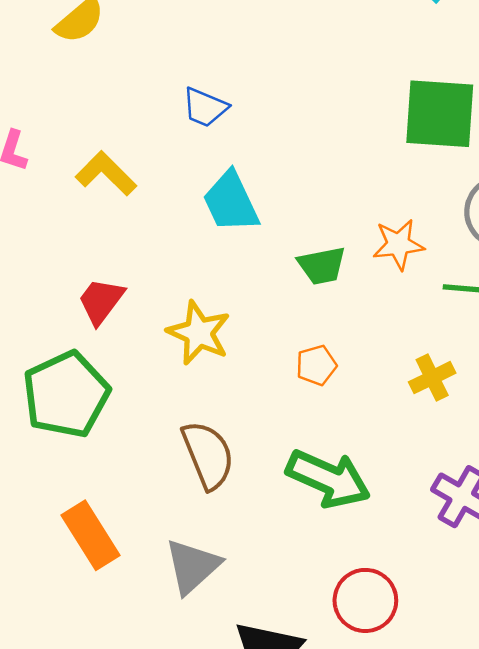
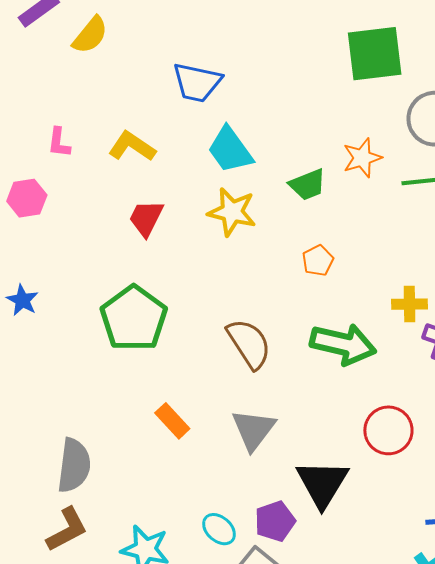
blue trapezoid: (205, 107) -> (197, 82), size x1.4
red trapezoid: (101, 301) -> (146, 218), moved
yellow star: (199, 333) -> (232, 212), moved
yellow cross: (432, 378) -> (409, 304), moved, turned 36
orange rectangle: (91, 535) -> (172, 421), size x0.7

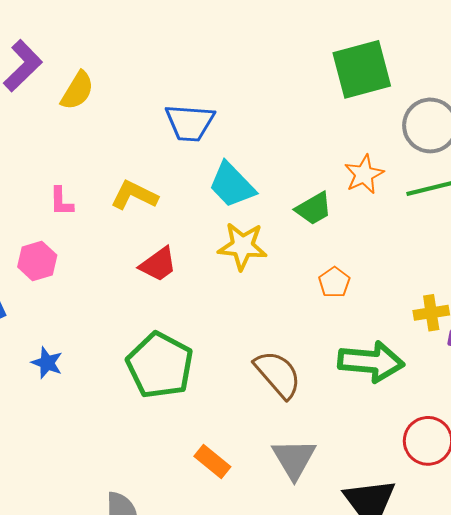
red trapezoid: (146, 218) -> (158, 264), turned -144

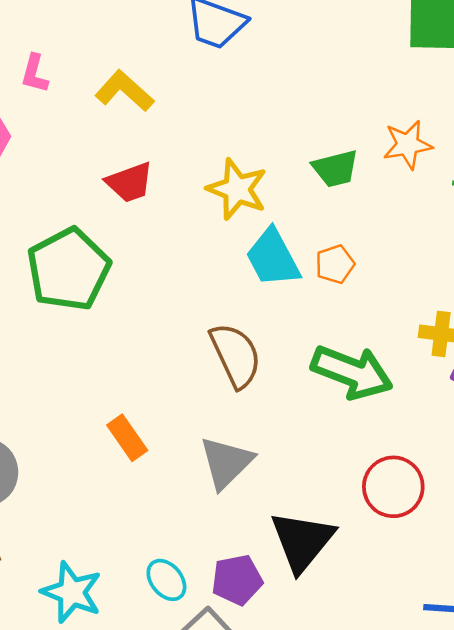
cyan trapezoid: (232, 185) -> (273, 258), moved
green pentagon: (160, 365) -> (68, 269), moved

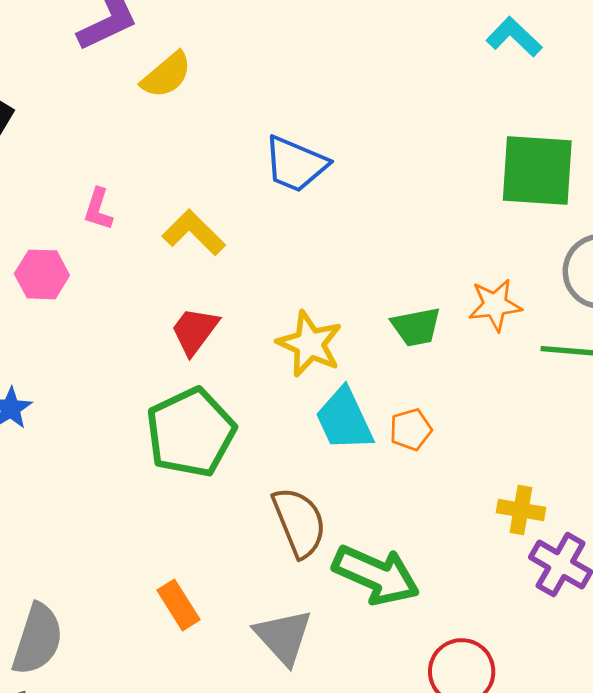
red trapezoid: (130, 182) -> (195, 331), turned 144
green pentagon: (68, 269) -> (191, 432), moved
green arrow: (352, 372) -> (376, 575), moved
gray triangle: (226, 463) -> (284, 637), turned -30

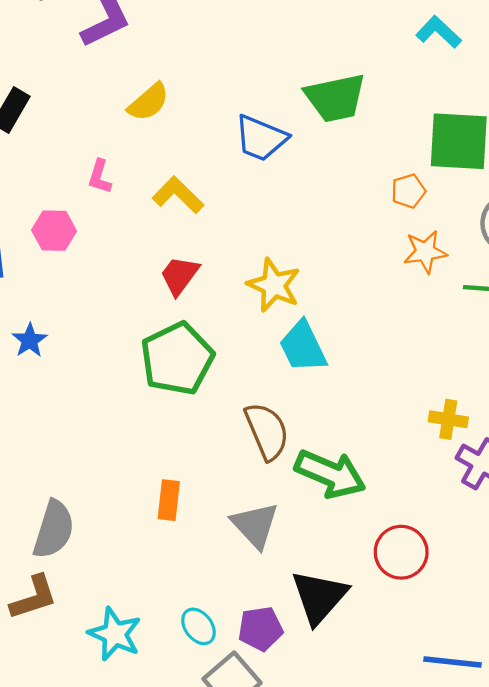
yellow semicircle: (166, 75) -> (148, 102), moved
green trapezoid: (416, 327) -> (335, 98), moved, size x1.5
orange pentagon: (411, 430) -> (408, 191), moved
orange rectangle: (179, 605) -> (169, 500), turned 39

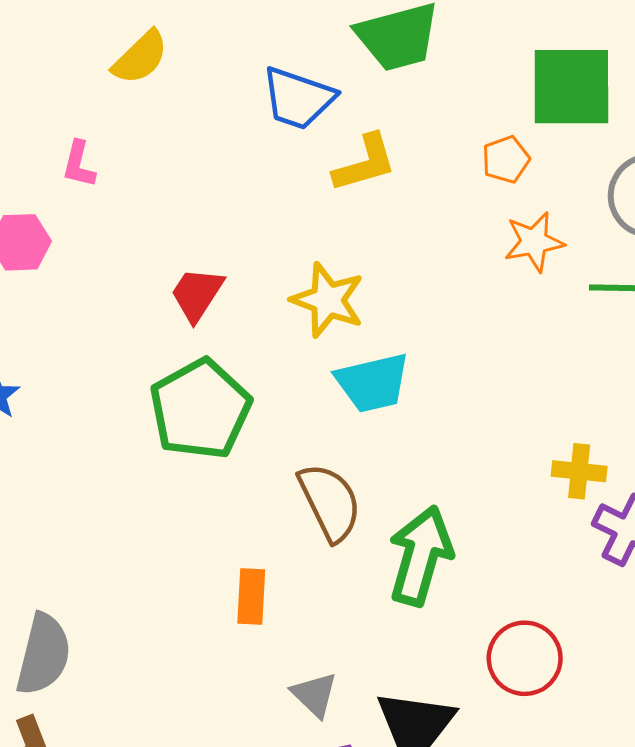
yellow L-shape: (178, 195) -> (365, 163), moved, turned 123
cyan trapezoid: (303, 347) -> (373, 383), turned -74
green arrow: (330, 474) -> (421, 556), turned -94
orange rectangle: (169, 500) -> (251, 596), moved
gray triangle: (255, 525) -> (314, 695), moved, size x0.7

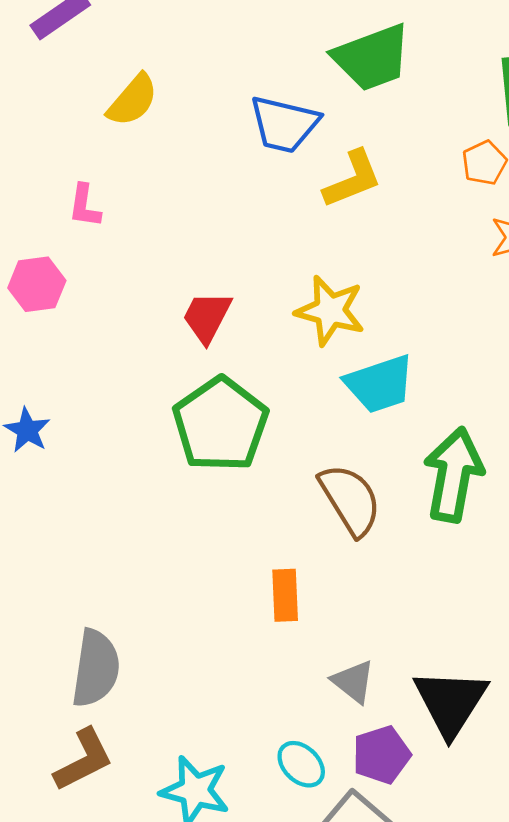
green arrow: (421, 556) -> (453, 475), moved

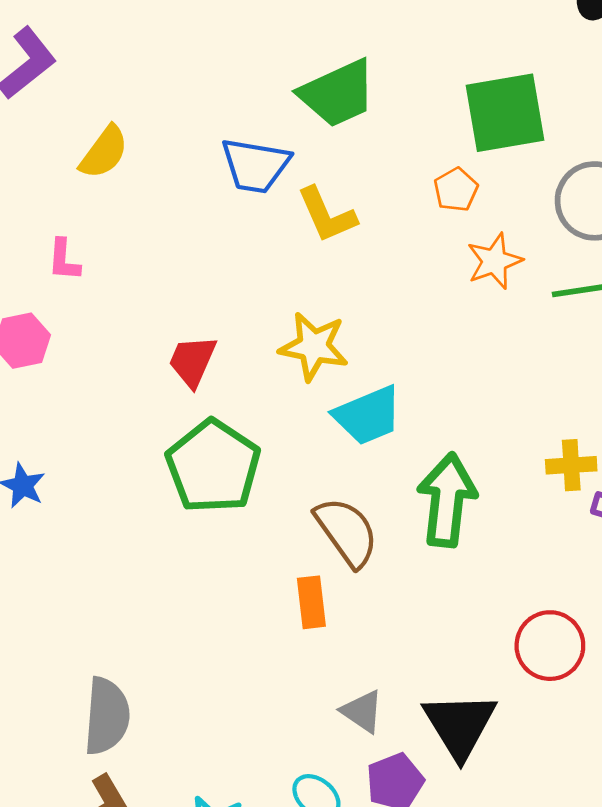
yellow L-shape: (352, 179) -> (327, 215), turned 92
orange rectangle: (285, 595) -> (311, 602), moved

